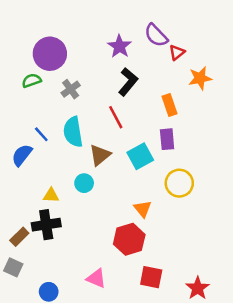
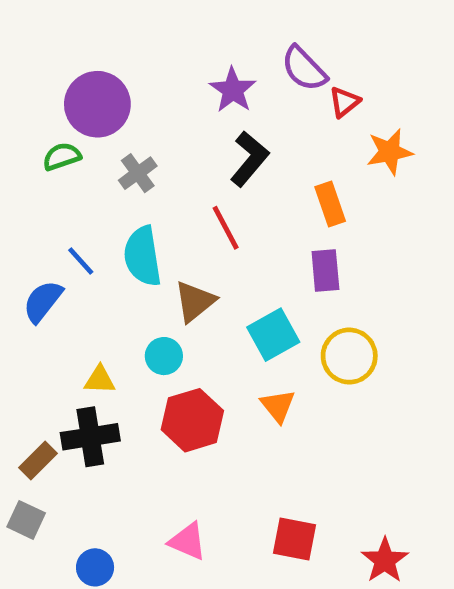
cyan square: (140, 156) -> (273, 335), moved
red hexagon: (129, 239) -> (192, 420), moved

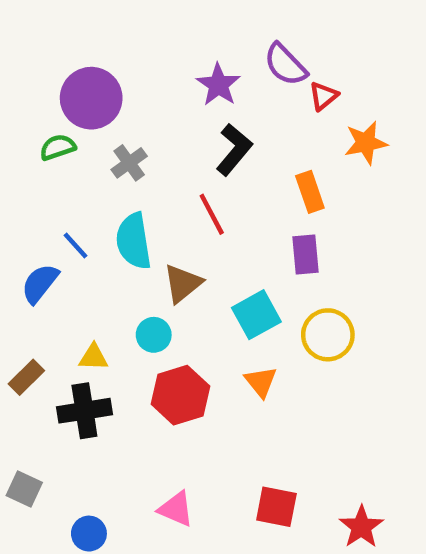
brown rectangle: (38, 461) -> (26, 377), moved

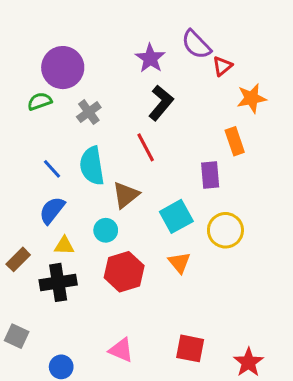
orange rectangle: (310, 192) -> (235, 141), moved
blue semicircle: (40, 283) -> (52, 210), moved

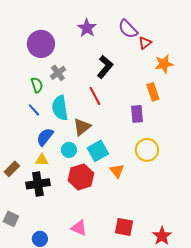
purple star: (150, 58) -> (87, 28), moved
green semicircle: (40, 101) -> (37, 85), moved, turned 91
blue semicircle: (52, 210) -> (45, 137), moved
cyan square: (176, 216) -> (98, 151), moved

